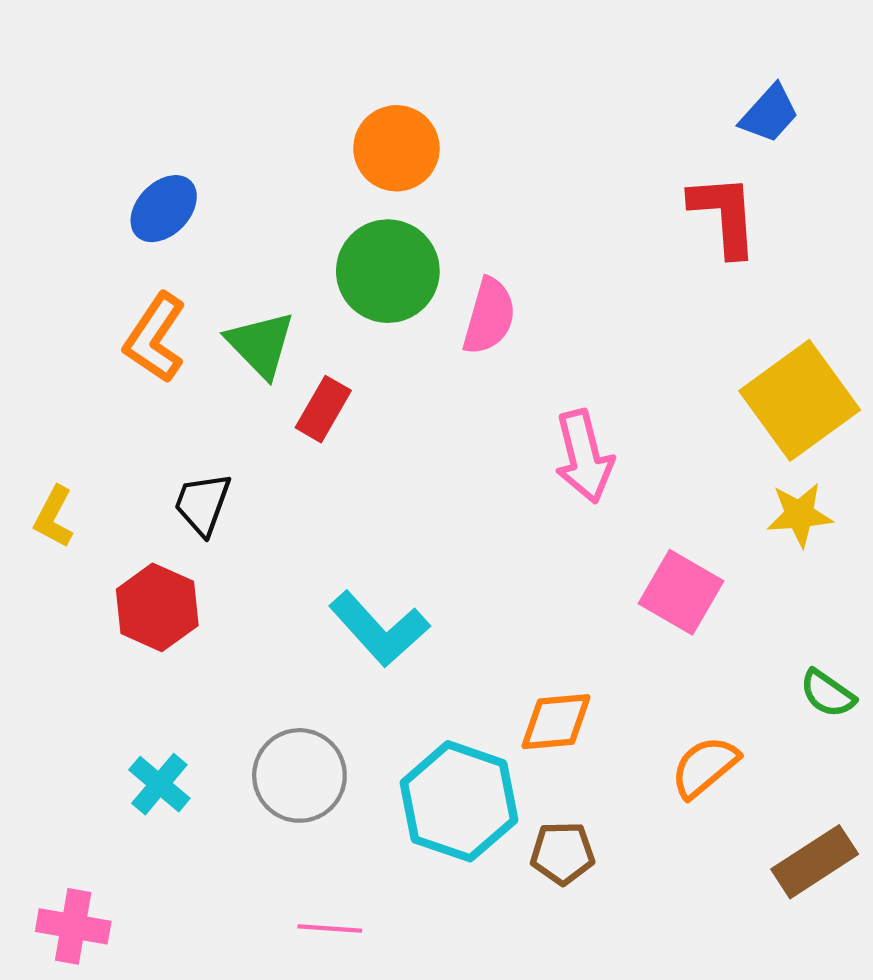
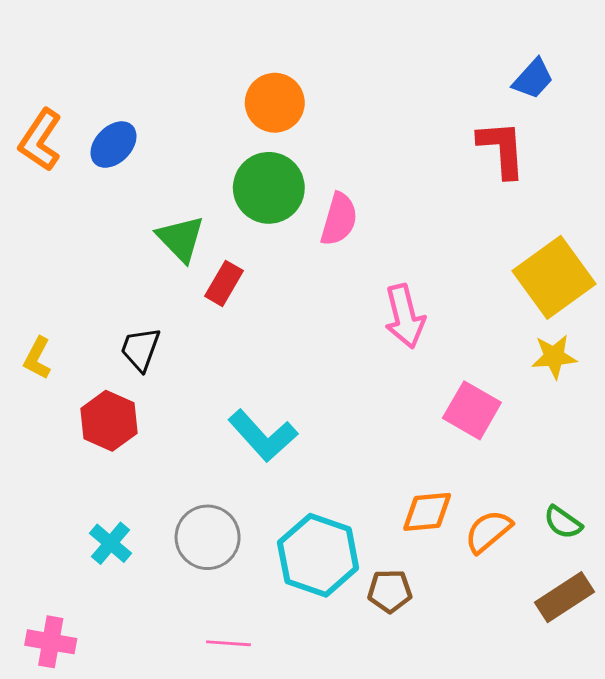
orange L-shape: (155, 338) -> (40, 140), moved
green semicircle: (828, 694) -> (563, 522), moved
orange diamond: (556, 722) -> (427, 512), moved

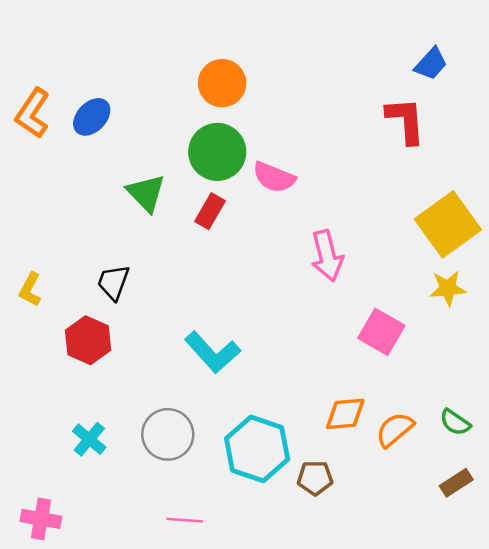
pink semicircle: (339, 219) -> (274, 177), turned 96
red rectangle: (224, 283) -> (210, 211), moved
brown rectangle: (564, 597) -> (456, 483), size x0.7

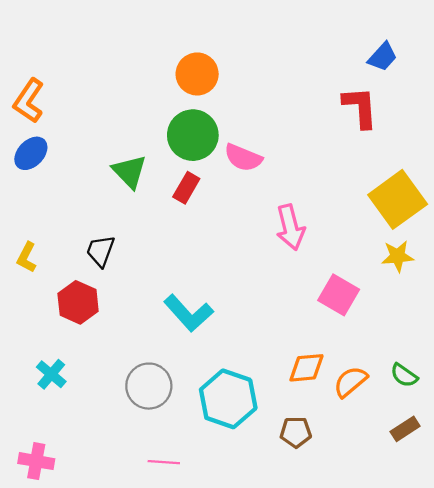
blue ellipse: (92, 117) -> (31, 153), moved
cyan cross: (89, 439) -> (51, 374), moved
brown pentagon: (315, 478) -> (296, 432), moved

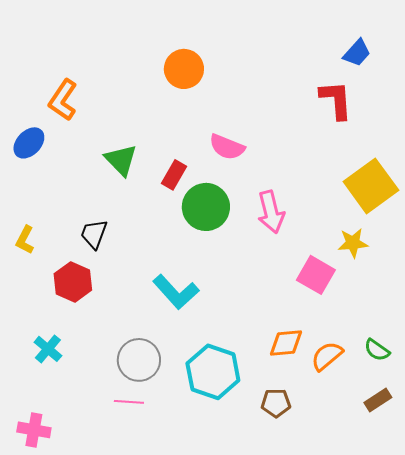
orange L-shape: (29, 101) -> (63, 100), moved
green circle: (193, 135) -> (206, 207), moved
yellow star: (398, 256) -> (353, 243), moved
pink line: (164, 462) -> (129, 402), moved

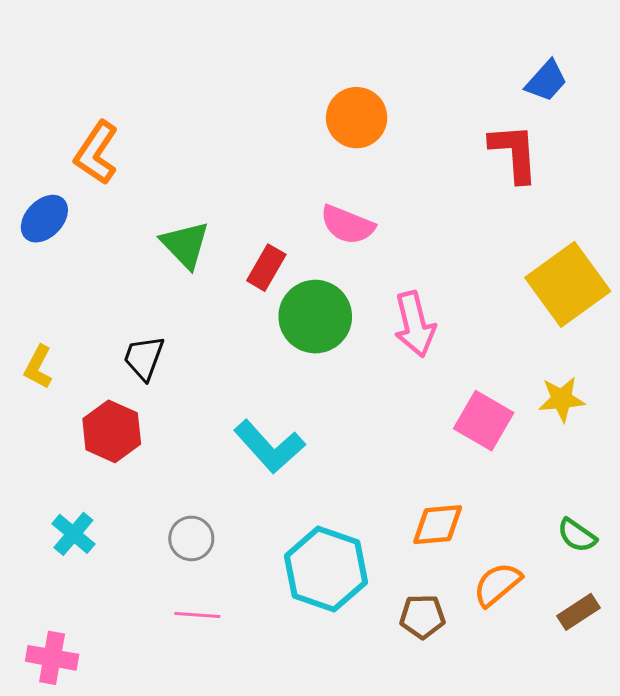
orange circle: (184, 69) -> (357, 118), moved
yellow star: (353, 243) -> (562, 399), moved
orange semicircle: (327, 356) -> (497, 584), moved
gray circle: (139, 360) -> (191, 538), moved, size x0.7

